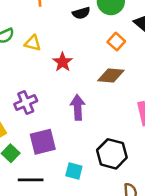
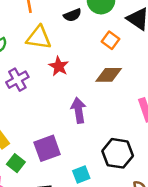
yellow triangle: (33, 43) -> (39, 38), moved, size x1.5
purple cross: (26, 102) -> (17, 80), moved
cyan square: (74, 171) -> (81, 175), turned -30

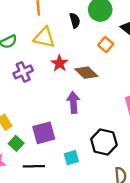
black semicircle: (72, 15) -> (75, 20), turned -88
brown diamond: (109, 75) -> (86, 73), moved, turned 40

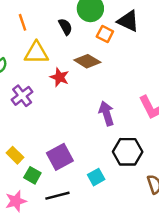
orange square: (106, 45) -> (105, 34), moved
brown diamond: (86, 73) -> (87, 61), moved
purple arrow: (73, 102) -> (107, 113), moved

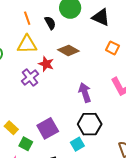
orange line: (23, 22) -> (27, 18), moved
orange square: (105, 34) -> (113, 48), moved
purple cross: (22, 96) -> (30, 77), moved
black hexagon: (128, 152) -> (90, 124), moved

